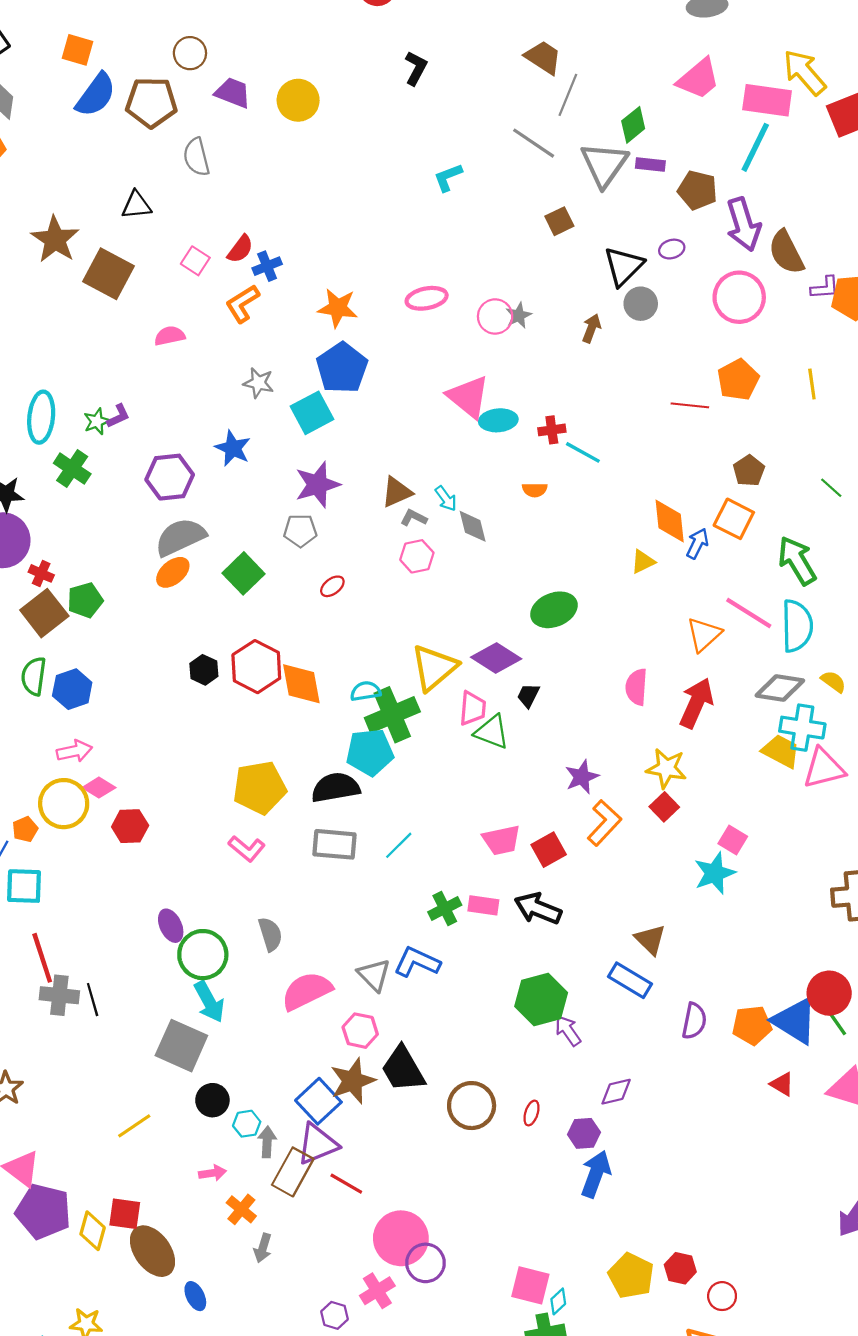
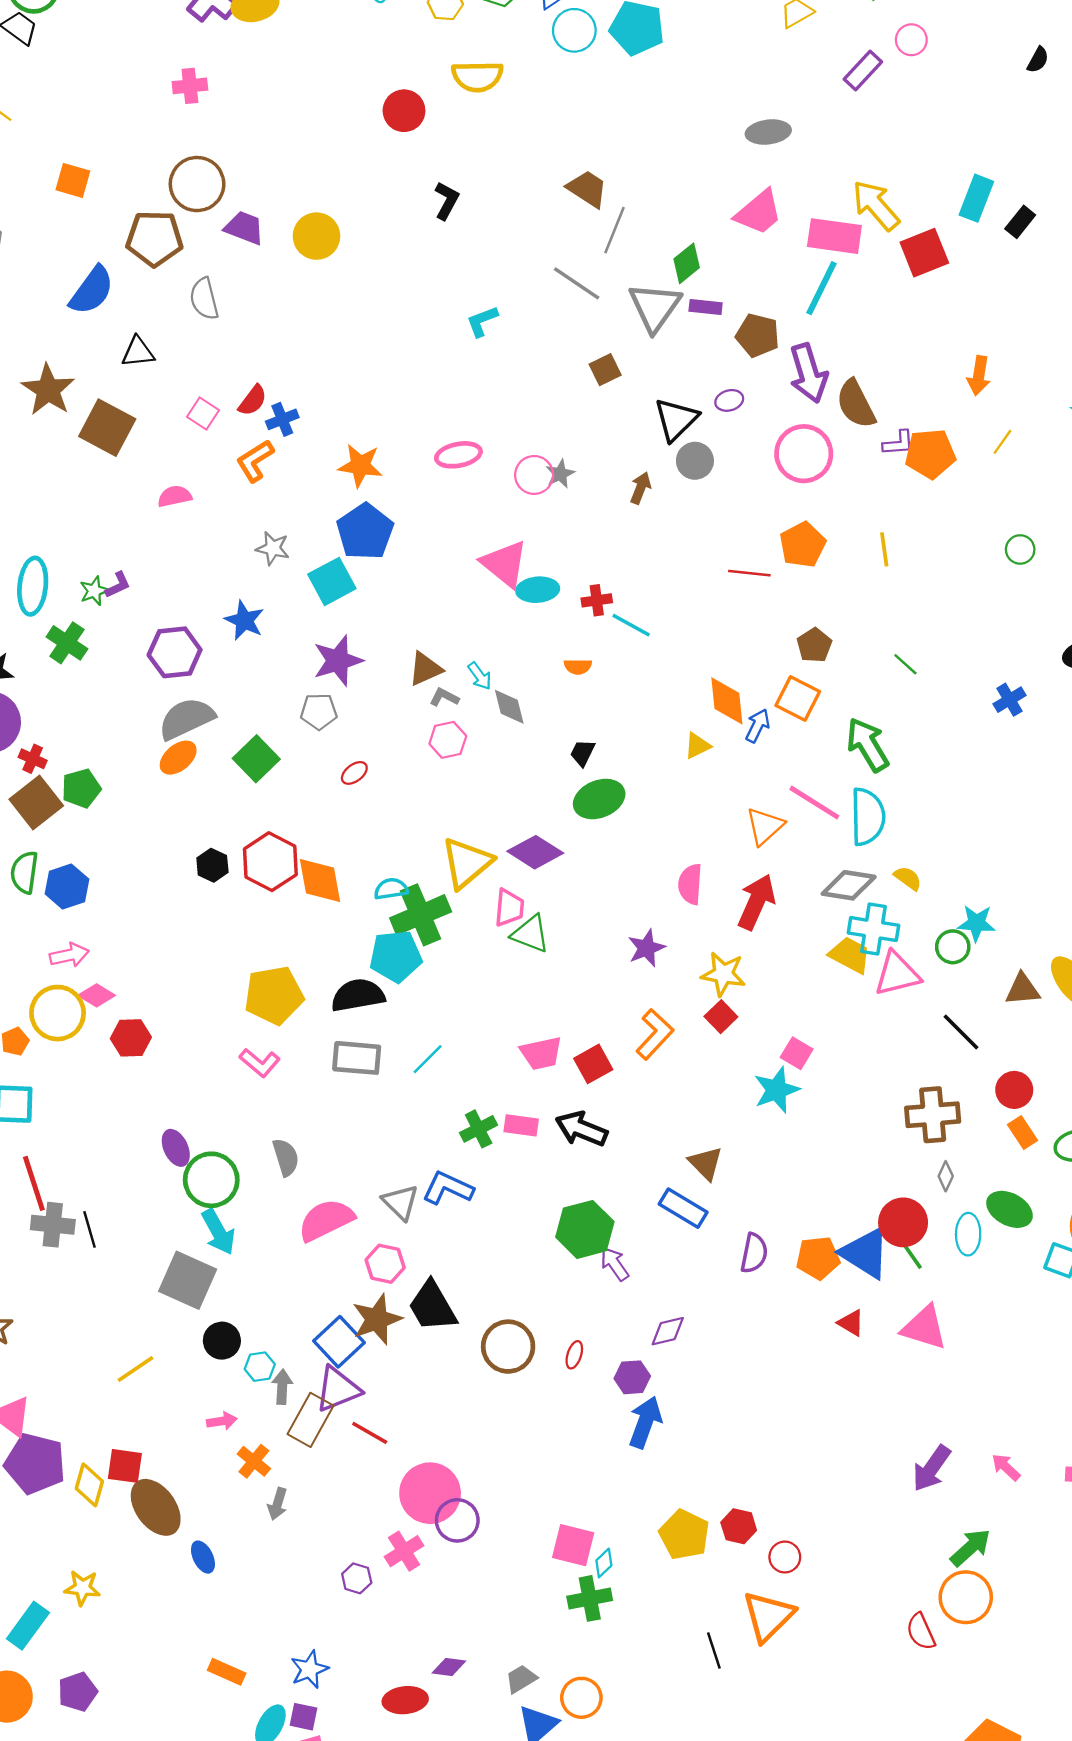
brown circle: (190, 53) -> (197, 184), size x1.5
blue semicircle: (96, 95) -> (92, 290), moved
black trapezoid: (528, 695) -> (583, 753), moved
purple star: (582, 777) -> (646, 948), moved

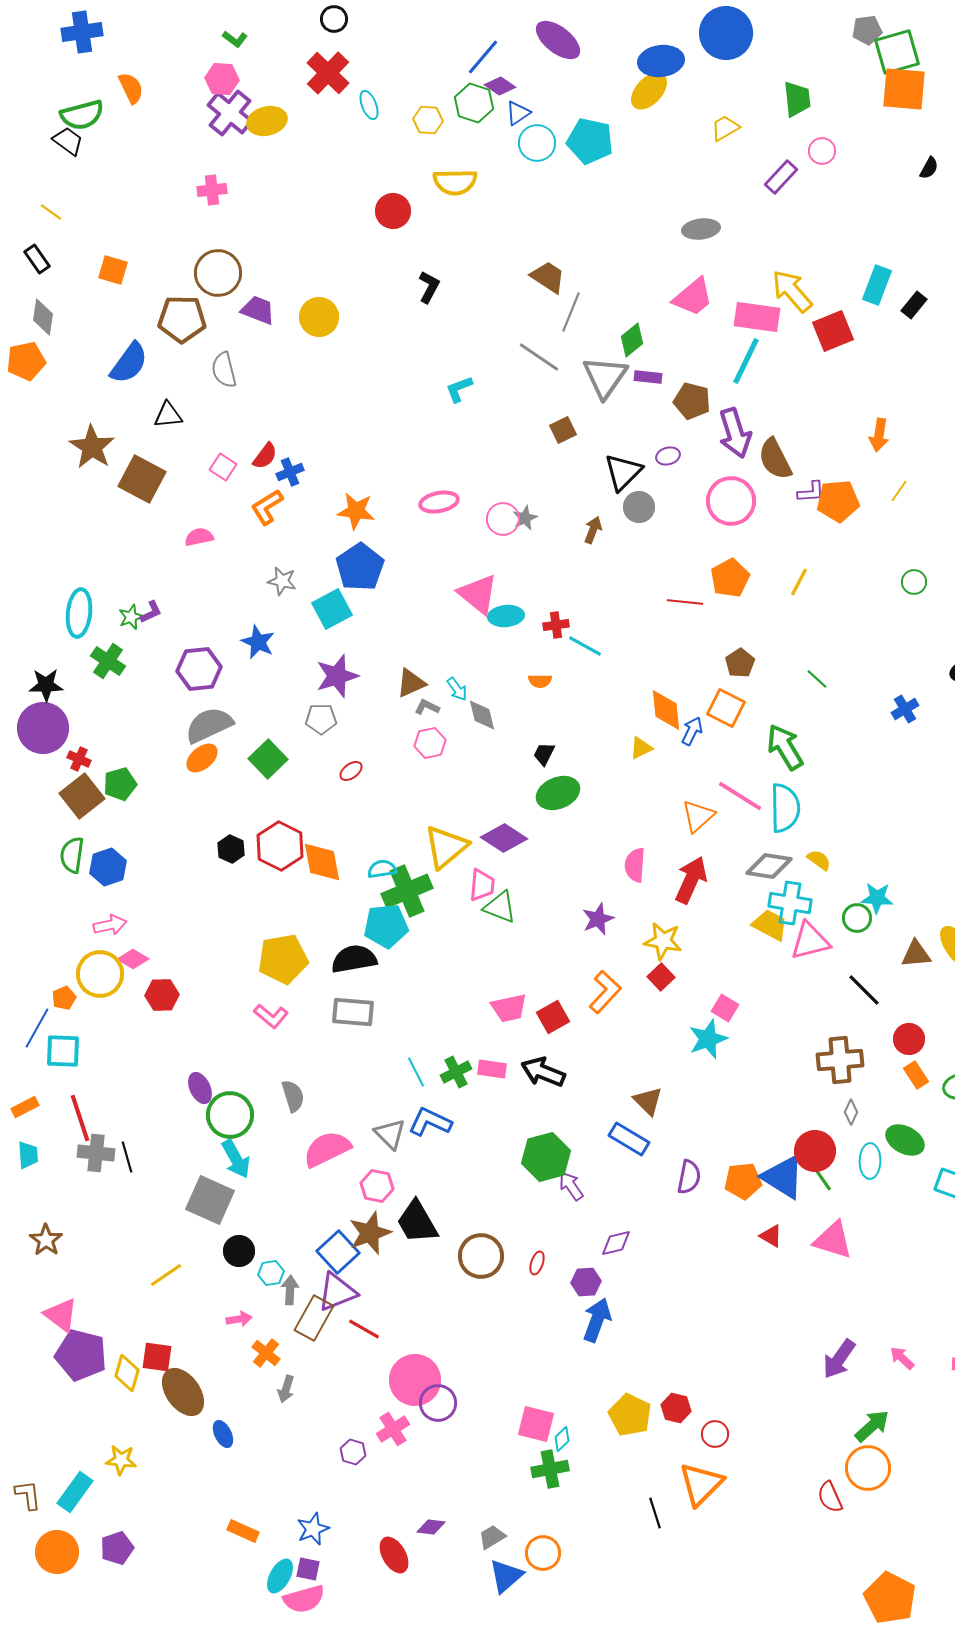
yellow line: (884, 549) -> (799, 582), turned 36
cyan line: (428, 1059) -> (416, 1072), moved, turned -72
red ellipse: (405, 1700) -> (394, 1555), turned 66

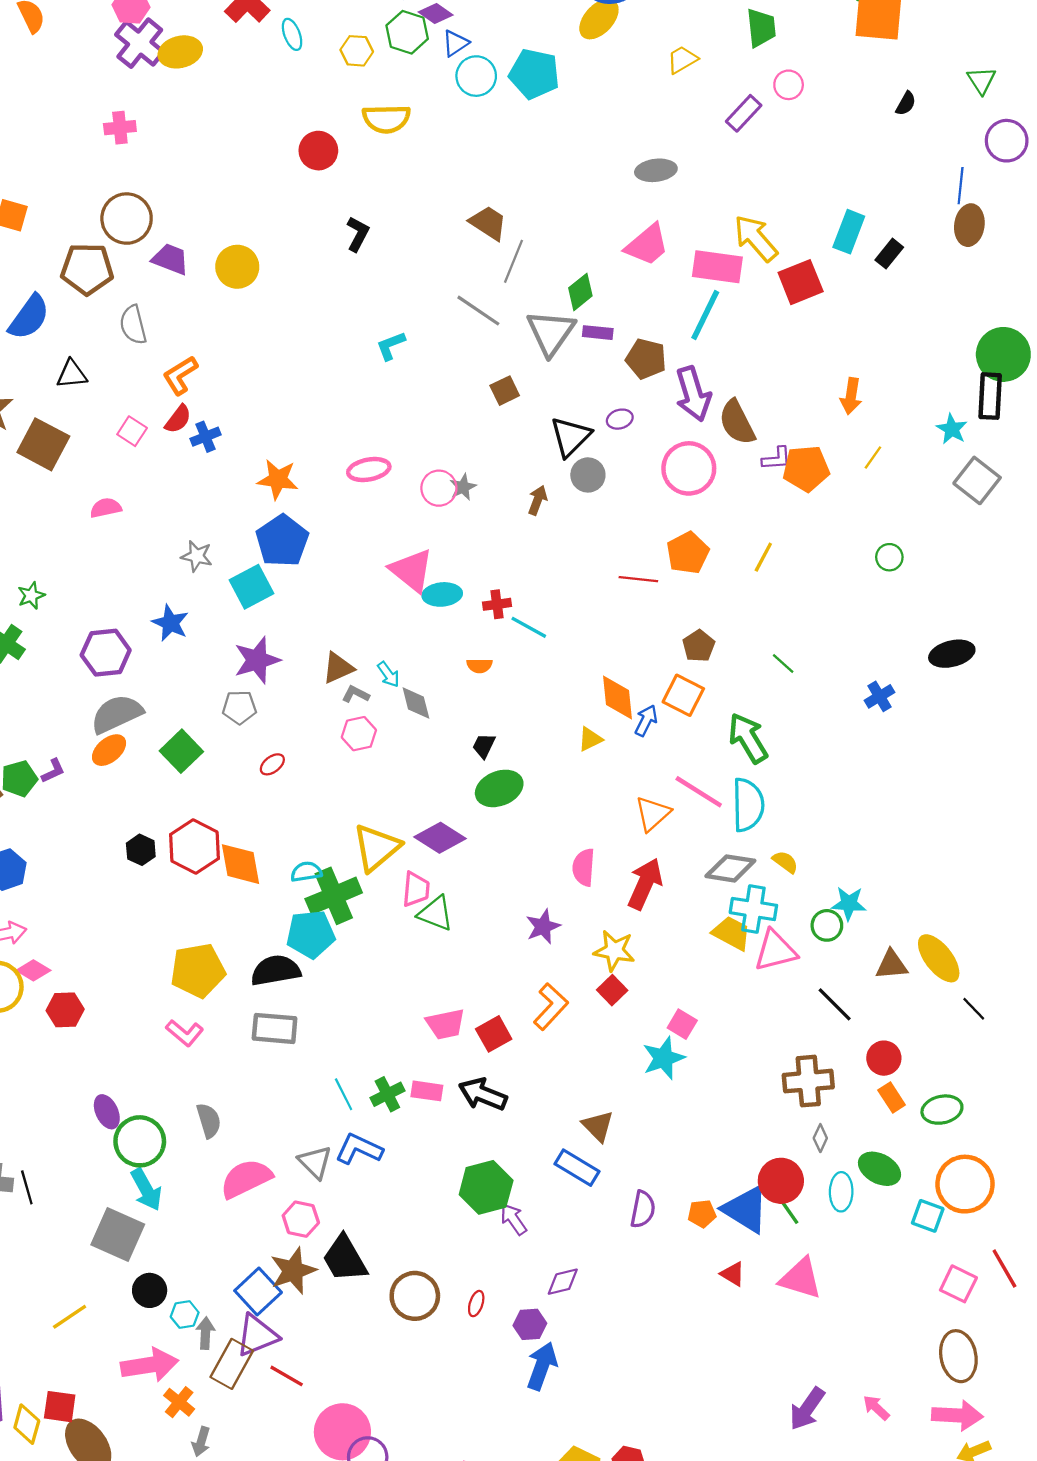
orange L-shape: (267, 507) -> (180, 375), moved
purple L-shape: (151, 612) -> (53, 771), moved
orange pentagon: (743, 1181) -> (702, 1214), size x0.7
pink arrow: (239, 1319) -> (150, 1365), size x2.0

